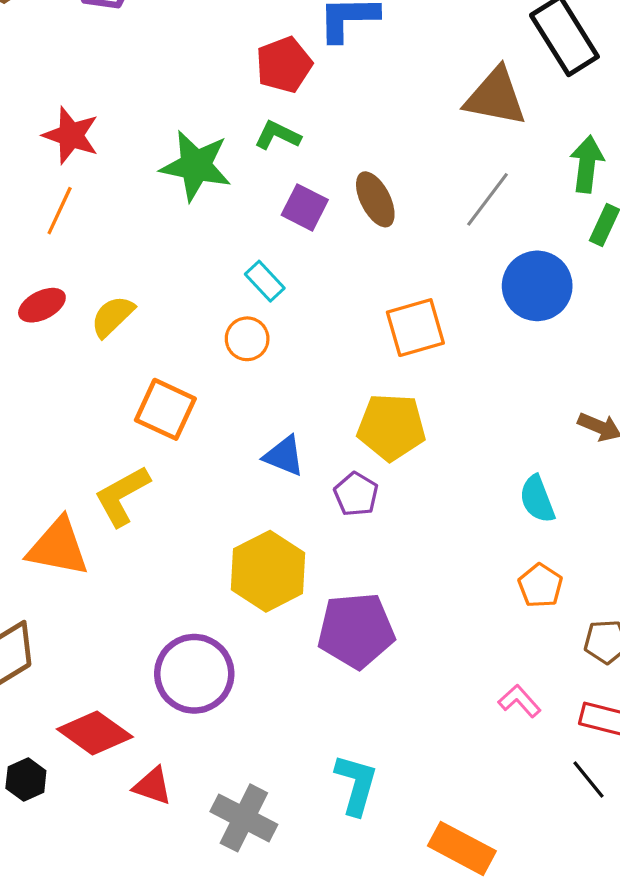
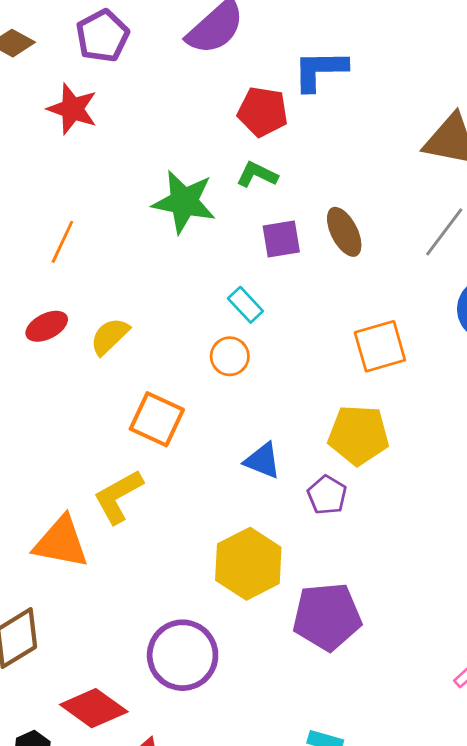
red pentagon: (284, 65) -> (263, 112), turned 30
red star: (71, 135) -> (72, 109), moved
purple square: (305, 207) -> (281, 239), turned -36

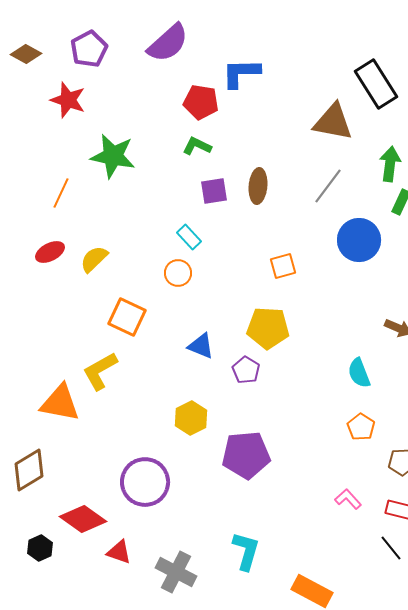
green star: (184, 202) -> (113, 156), moved
brown ellipse: (344, 232) -> (258, 186), turned 32
orange square: (380, 346) -> (283, 266), size x0.7
yellow hexagon: (248, 564) -> (191, 418), size x0.7

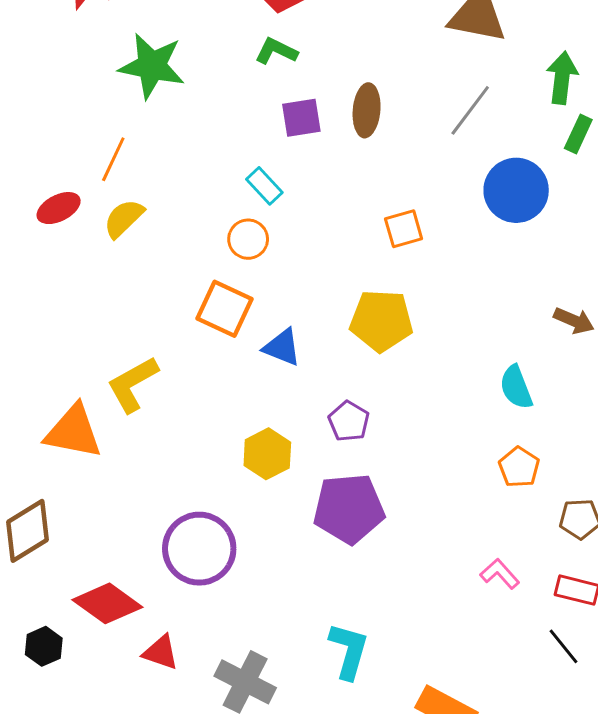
orange line: (61, 193) -> (113, 159), moved
orange square: (127, 317) -> (224, 309), moved
purple pentagon: (246, 370) -> (349, 421), moved

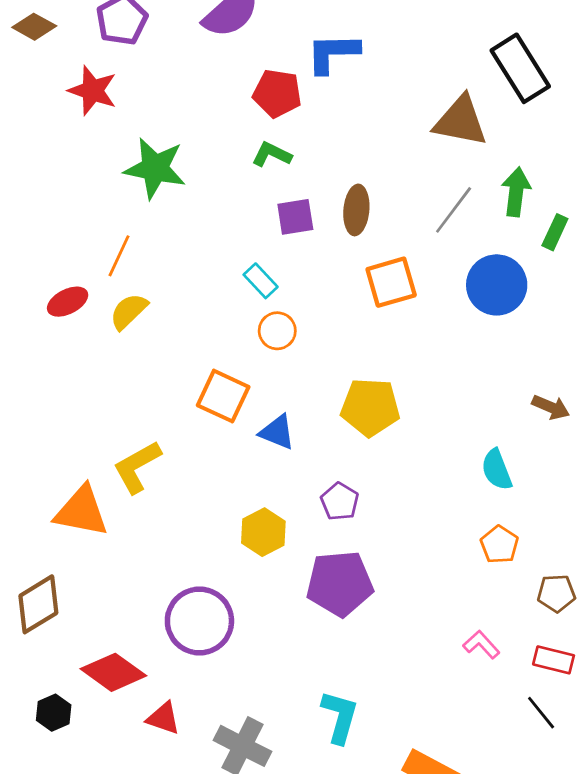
green arrow: (562, 78) -> (516, 192), moved
orange square: (404, 229) -> (391, 282), moved, size x1.4
orange circle: (248, 239) -> (277, 331), moved

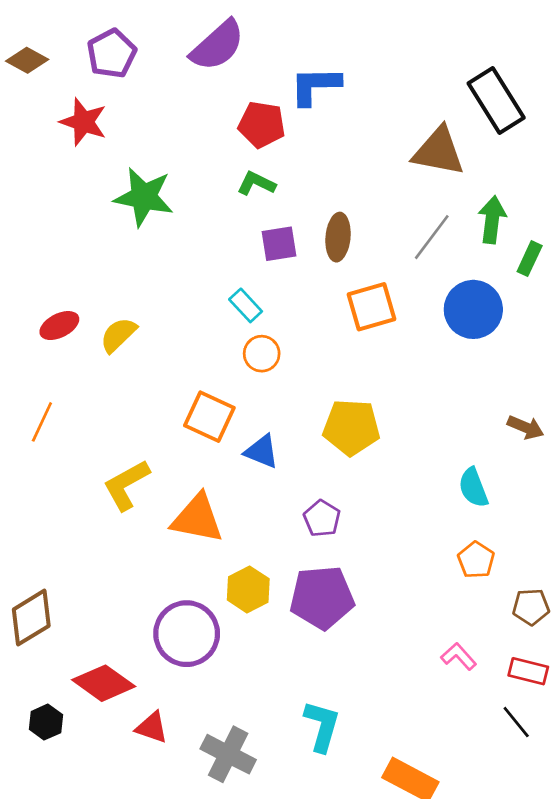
orange line: (119, 256) -> (42, 422), moved
orange triangle: (81, 511) -> (197, 518), moved
yellow hexagon: (263, 532) -> (248, 589), moved

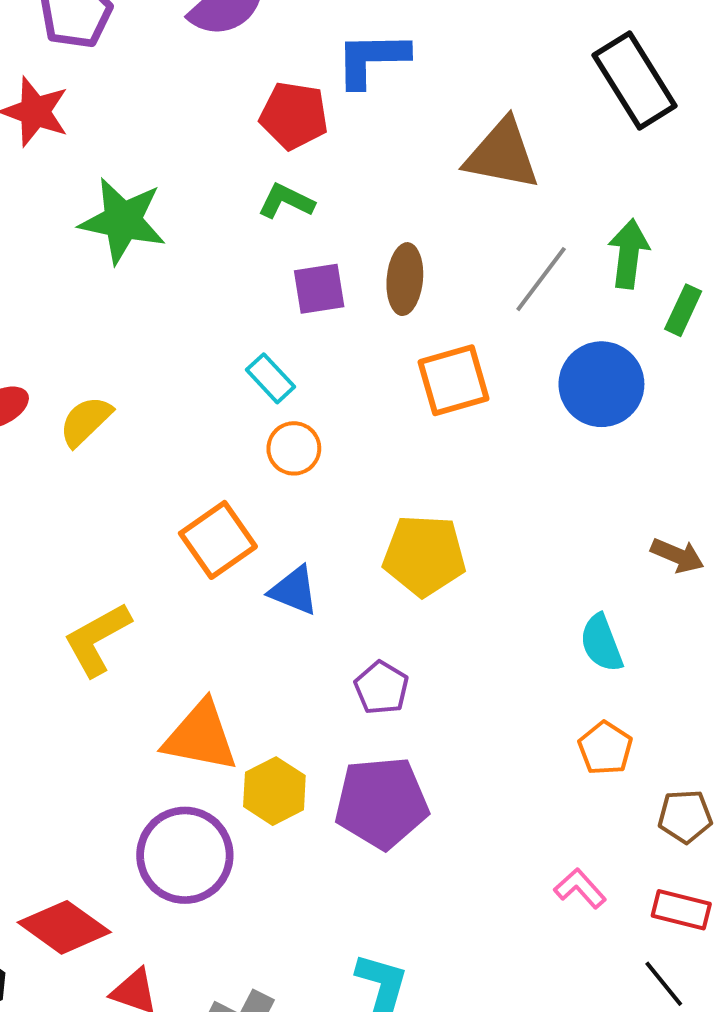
brown triangle: (438, 151) -> (502, 154), moved
orange square: (209, 417) -> (218, 540), turned 30
orange triangle: (197, 518) -> (200, 737), moved

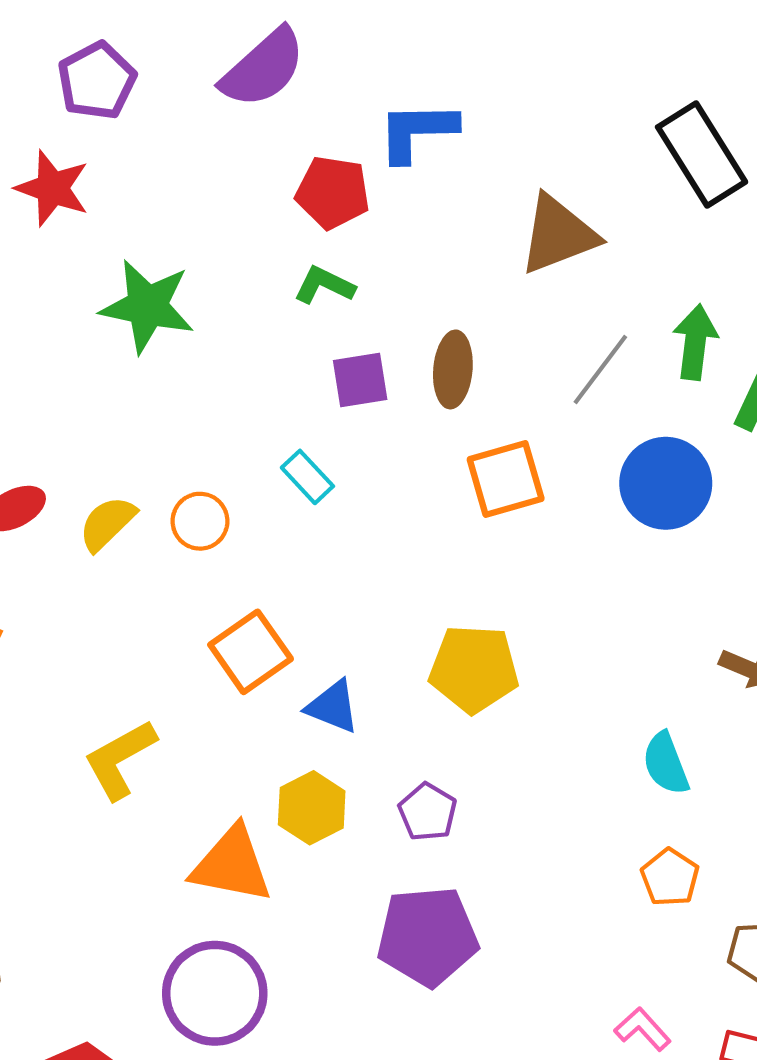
brown triangle: (502, 154) -> (558, 235), turned -32
orange circle: (294, 448) -> (200, 521), moved
yellow hexagon: (274, 791) -> (312, 808), moved

